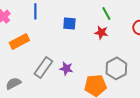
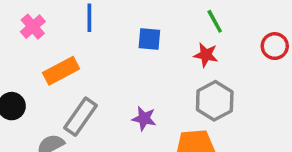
gray rectangle: (43, 67) -> (80, 117), moved
gray hexagon: (116, 68) -> (215, 101), moved

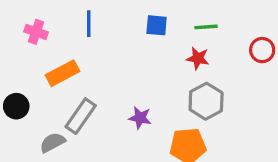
green line: (215, 21) -> (206, 27), turned -65
pink cross: (33, 27) -> (36, 32), turned -30
blue square: (149, 39) -> (157, 25), moved

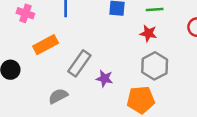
gray rectangle: (81, 116) -> (79, 63), moved
gray semicircle: (53, 142) -> (58, 96), moved

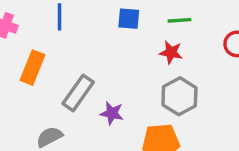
orange rectangle: (46, 45) -> (33, 68), turned -40

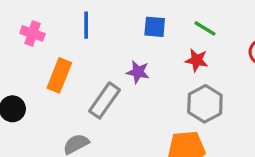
green line: (179, 20) -> (205, 28), turned 35
purple star: (112, 113) -> (138, 72), moved

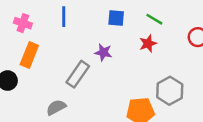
red star: (197, 60) -> (148, 43), turned -30
orange rectangle: (59, 75) -> (29, 55), moved
gray hexagon: (205, 104) -> (170, 91), moved

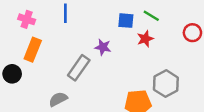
blue square: (116, 18) -> (126, 21), moved

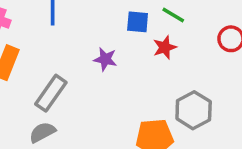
gray rectangle: (79, 68) -> (51, 93), moved

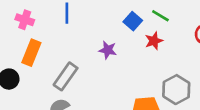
blue square: (138, 22) -> (133, 21), turned 36

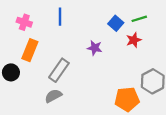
green line: (160, 16) -> (139, 19), turned -48

